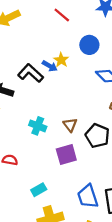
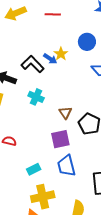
red line: (62, 15) -> (53, 14), moved, turned -42
cyan cross: (38, 126) -> (36, 97), moved
blue trapezoid: (88, 196) -> (66, 166), moved

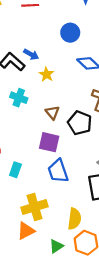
yellow star: (61, 54) -> (46, 74), moved
purple square: (60, 139) -> (49, 142), turned 30
cyan rectangle: (34, 169) -> (15, 170), moved, turned -40

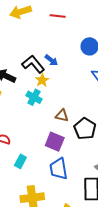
yellow star: (46, 74) -> (42, 80), moved
brown triangle: (52, 113) -> (62, 116), turned -48

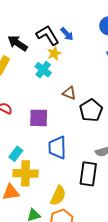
purple square: (55, 142) -> (39, 118), moved, turned -30
cyan rectangle: (20, 161) -> (16, 154), moved

